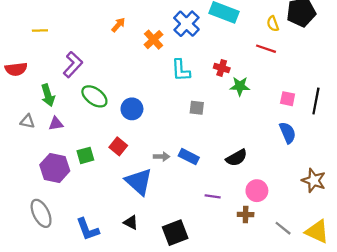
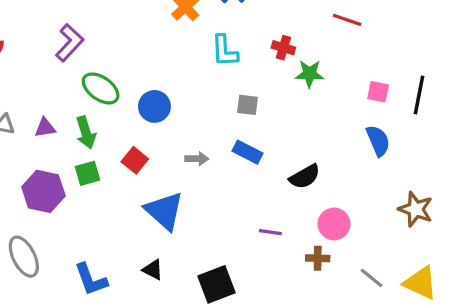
green arrow: (48, 95) -> (86, 133), moved
gray arrow: (161, 157) -> (197, 159), moved
blue rectangle: (189, 157) -> (247, 152), moved

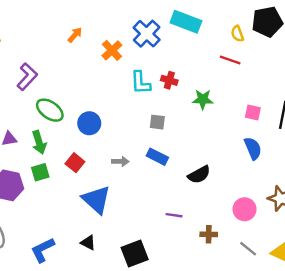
red cross: (283, 48) -> (169, 80), moved
pink circle: (334, 224) -> (245, 209), moved
blue L-shape: (91, 279) -> (43, 250), turned 84

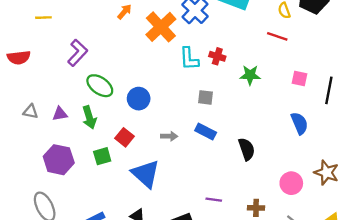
orange cross: (112, 50) -> (161, 27), size x1.5
pink square: (253, 113) -> (299, 79), moved
green square: (40, 172) -> (102, 156), moved
black semicircle: (199, 175) -> (247, 149), turned -80
purple line: (174, 215) -> (214, 200), moved

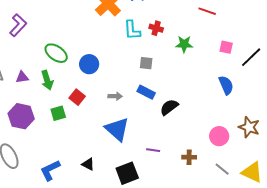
purple L-shape: (78, 53) -> (18, 25), moved
black line: (329, 90) -> (251, 57), turned 35
black semicircle: (247, 149) -> (169, 107), moved, turned -108
blue triangle: (146, 174) -> (117, 129), moved

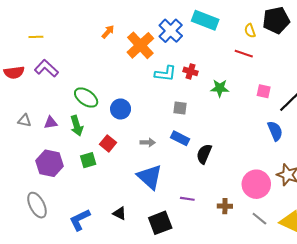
purple L-shape: (18, 25) -> (46, 68), turned -90
cyan L-shape: (132, 30) -> (165, 73), turned -80
blue semicircle: (226, 85) -> (275, 131), moved
black semicircle: (169, 107) -> (204, 154), turned -30
pink circle: (219, 136) -> (256, 184), size x1.4

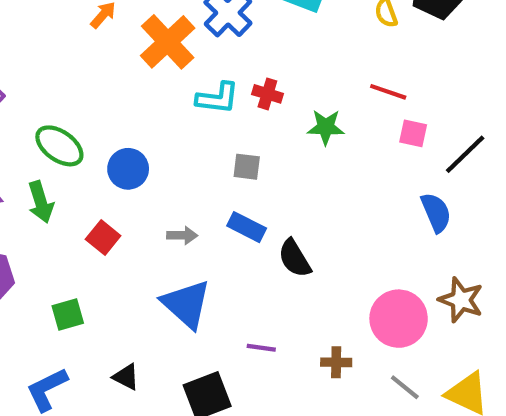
red line: (244, 54) -> (388, 92), moved
black semicircle: (204, 154) -> (295, 258), turned -54
green square: (88, 160) -> (68, 314), moved

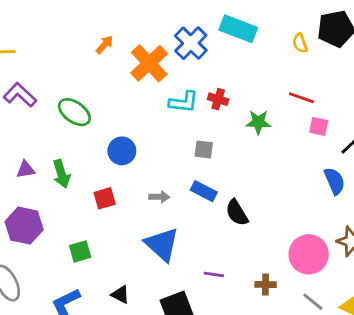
green ellipse: (59, 146) -> (74, 112), moved
red square: (103, 237) -> (105, 198), turned 35

